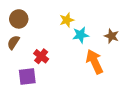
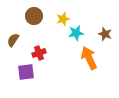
brown circle: (19, 19) -> (34, 16), moved
red cross: (41, 56) -> (39, 53), turned 32

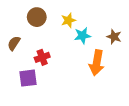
orange arrow: (89, 58) -> (97, 63), turned -145

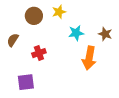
yellow star: (68, 20) -> (59, 12), moved
purple square: (28, 78) -> (26, 82), moved

